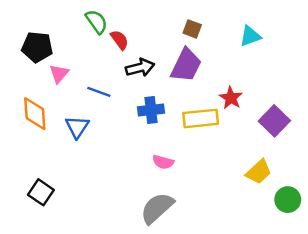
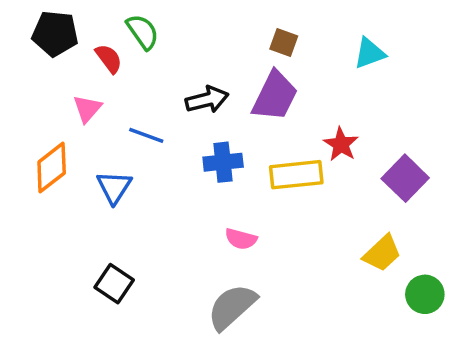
red semicircle: (120, 40) -> (109, 59), moved
black pentagon: (37, 47) -> (55, 34), moved
orange diamond: (35, 114) -> (52, 168), turned 56
black square: (41, 192) -> (114, 284), moved

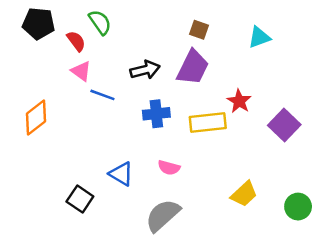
pink triangle: (87, 109) -> (81, 71), moved, turned -35
blue triangle: (114, 187) -> (121, 174), moved, turned -32
yellow trapezoid: (382, 253) -> (244, 194), moved

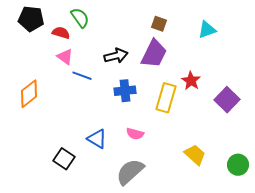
red semicircle: (76, 41) -> (61, 33), turned -36
yellow rectangle: (208, 123) -> (166, 98), turned -68
yellow trapezoid: (244, 194) -> (195, 155), turned -95

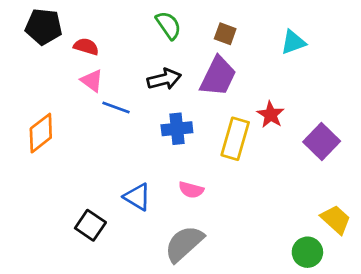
green semicircle: (80, 18) -> (168, 25), moved
yellow trapezoid: (195, 155) -> (336, 220), moved
green circle: (238, 165) -> (307, 252), moved

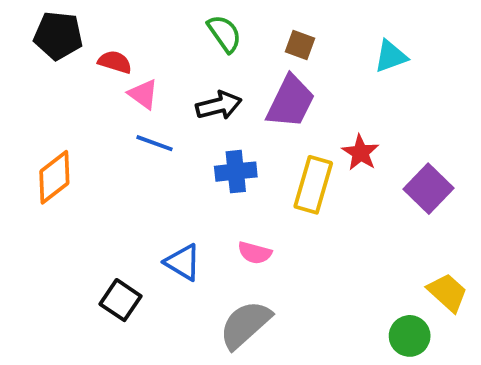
pink triangle: (92, 81) -> (143, 94), moved

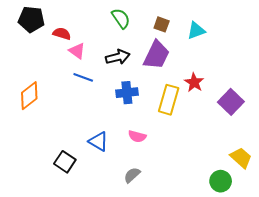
cyan triangle: (391, 56) -> (196, 31), moved
gray semicircle: (245, 325) -> (132, 175), size x0.6

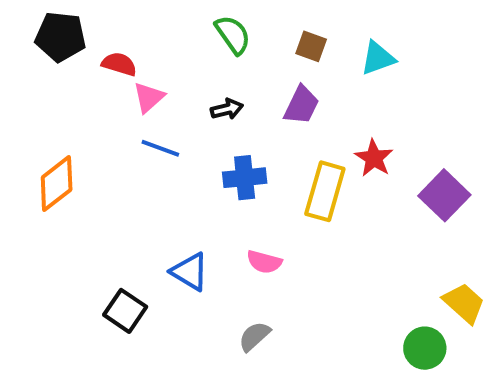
pink triangle: (77, 51) -> (149, 97), turned 42
purple trapezoid: (156, 55) -> (301, 105), size x0.7
black arrow: (118, 57) -> (227, 109), size x0.7

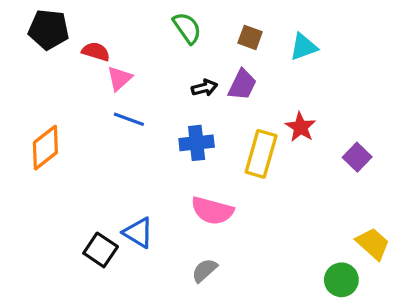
black arrow: (227, 109) -> (204, 88), moved
purple square: (444, 195) -> (357, 157), size x0.7
pink semicircle: (264, 262) -> (212, 211), size x1.5
blue triangle: (190, 272) -> (138, 233), moved

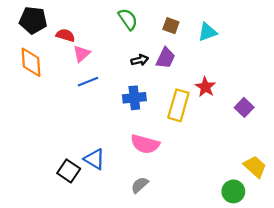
blue line: (129, 119) -> (88, 82), turned -42
orange diamond: (45, 148) -> (31, 62), moved, turned -56

